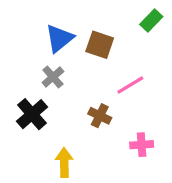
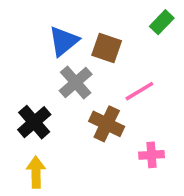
gray cross: (53, 77) -> (76, 82), moved, size x1.4
brown cross: (100, 116) -> (107, 124), size x1.4
yellow arrow: (64, 162) -> (36, 172), moved

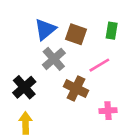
green rectangle: (162, 22) -> (112, 31), moved, turned -35

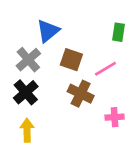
brown square: (76, 34) -> (71, 60), moved
gray cross: (54, 59) -> (28, 60), moved

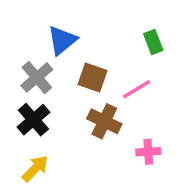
green rectangle: (118, 32) -> (153, 42), turned -30
yellow arrow: (27, 130) -> (35, 169), turned 45

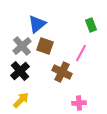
brown square: (93, 77) -> (45, 46), moved
pink line: (136, 89) -> (81, 53), turned -30
pink cross: (148, 152) -> (79, 103), moved

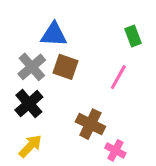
blue triangle: (37, 24) -> (54, 35), turned 42
brown cross: (62, 72) -> (90, 124), moved
pink cross: (79, 103) -> (115, 150), turned 32

